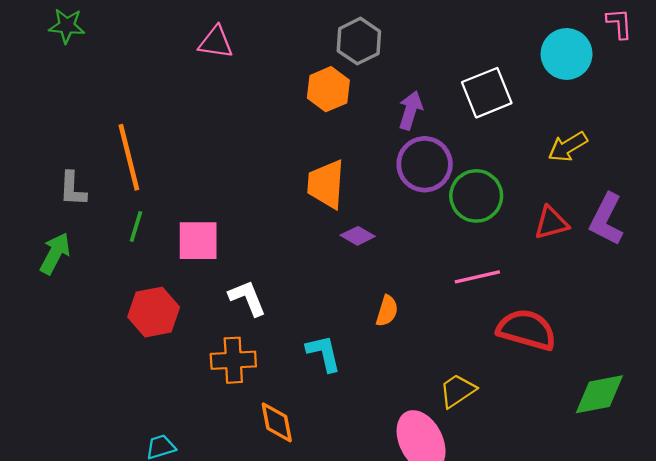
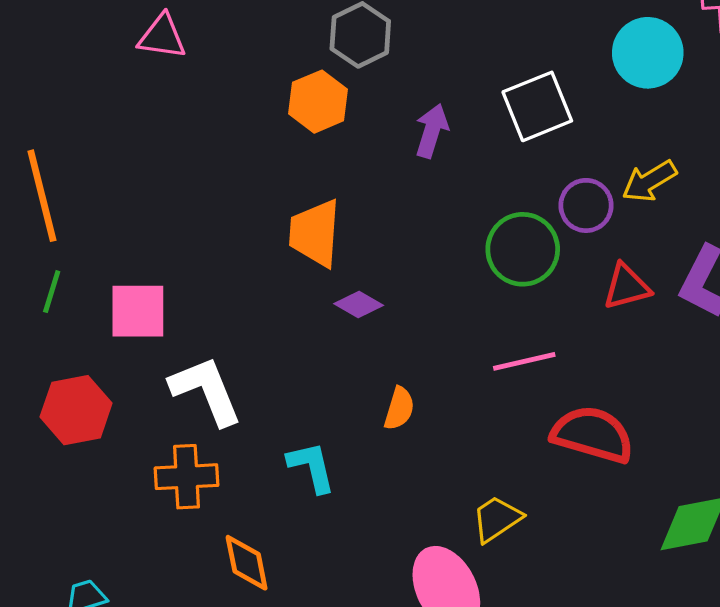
purple circle: (425, 164) -> (586, 205), moved, size x0.7
white L-shape: (247, 298) -> (206, 391), size x1.4

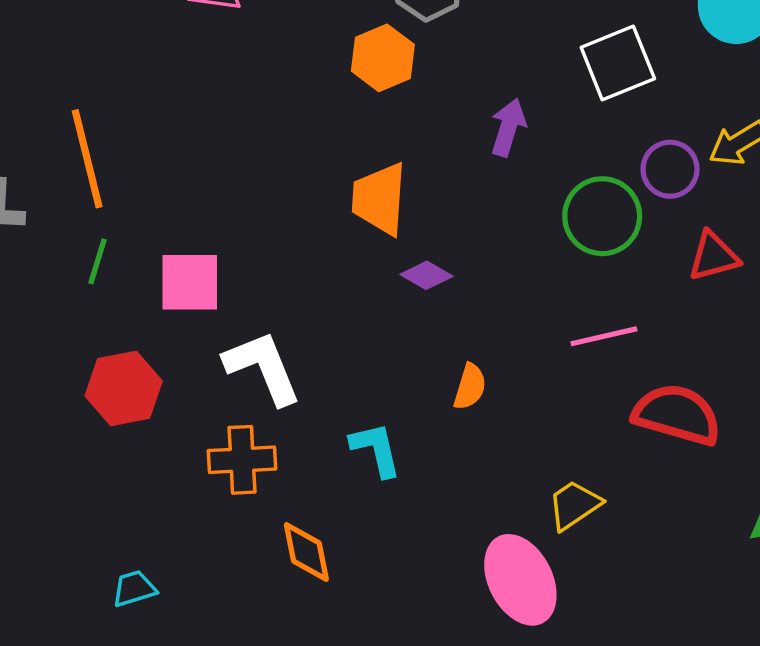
purple arrow: (432, 131) -> (508, 127), moved

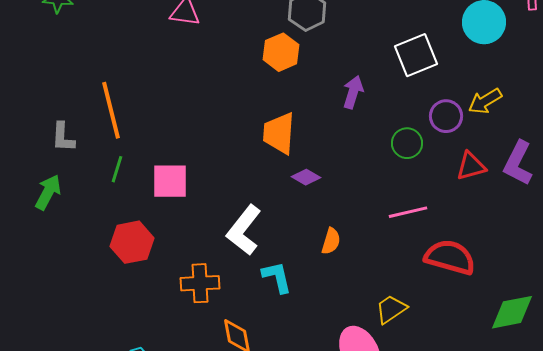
green circle: (602, 216) -> (407, 143), size x0.7
white L-shape: (263, 368) -> (244, 230), moved, turned -120

